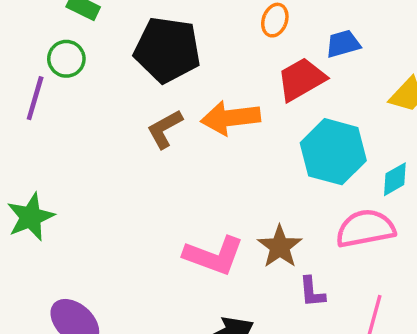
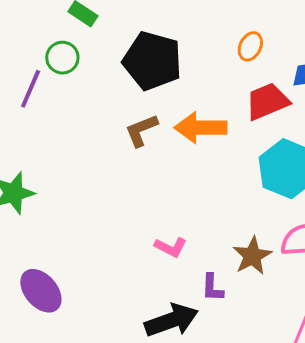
brown star: (280, 247) -> (252, 256), moved
pink L-shape: (214, 256) -> (171, 247), size x0.6
purple L-shape: (312, 292) -> (212, 288), moved

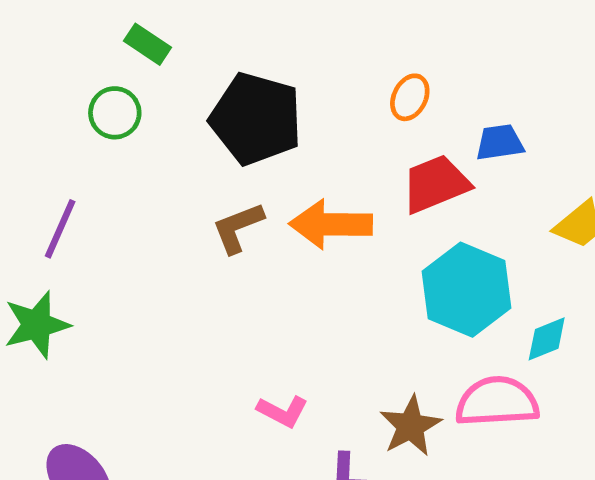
purple line: (31, 89) -> (60, 229), moved

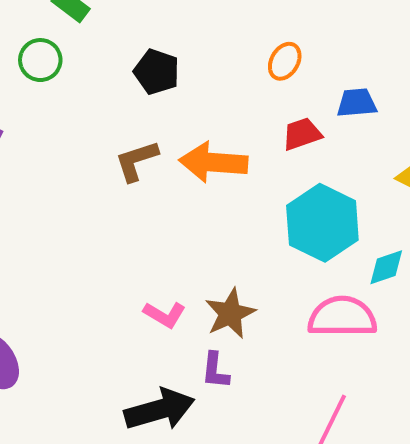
black pentagon: (256, 119) -> (157, 72), size x0.6
red trapezoid: (436, 184) -> (302, 134), size x0.7
brown star: (411, 426) -> (230, 314), moved

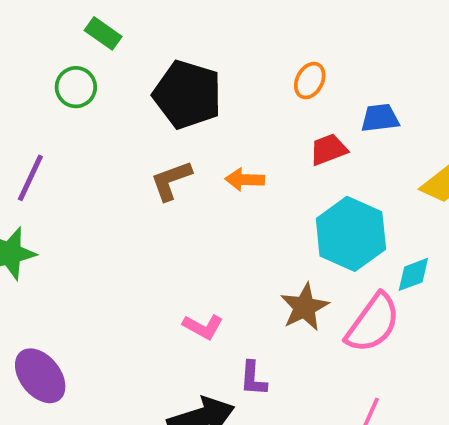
black pentagon: (157, 72) -> (187, 95), size x1.6
orange arrow: (213, 162) -> (245, 180), size x0.6
brown star: (230, 314) -> (304, 307), moved
pink semicircle: (342, 317) -> (373, 323), turned 128

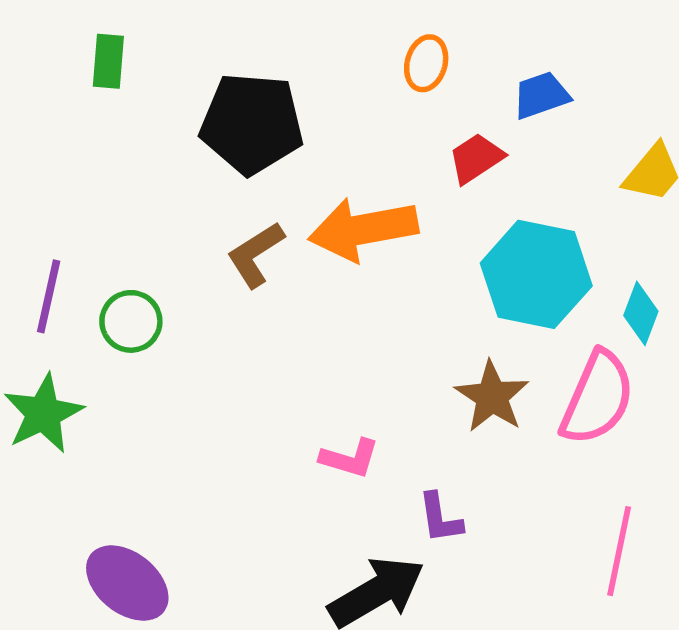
green rectangle: (103, 33) -> (108, 61), turned 72
green circle: (76, 87) -> (131, 321), moved
orange arrow: (245, 180) -> (363, 229), size x1.8
cyan diamond: (413, 274) -> (641, 313), turned -36

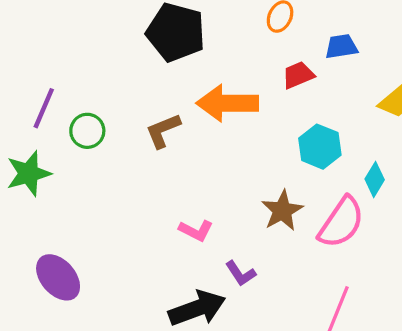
brown L-shape: (256, 254) -> (163, 131), moved
cyan hexagon: (536, 274) -> (320, 147), size x0.7
purple L-shape: (440, 518) -> (241, 273), turned -36

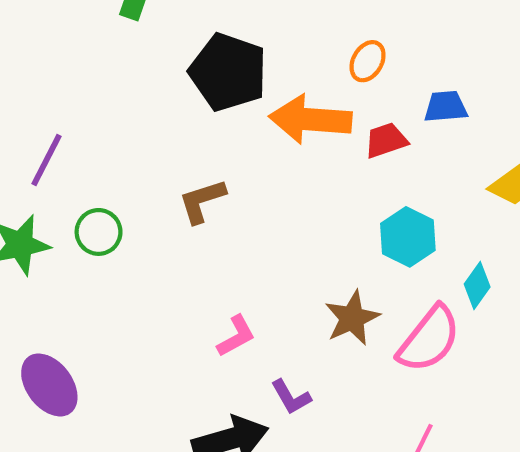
orange arrow: (227, 103) -> (310, 119), moved
green circle: (87, 131) -> (99, 232), moved
pink L-shape: (196, 230) -> (236, 336), turned -60

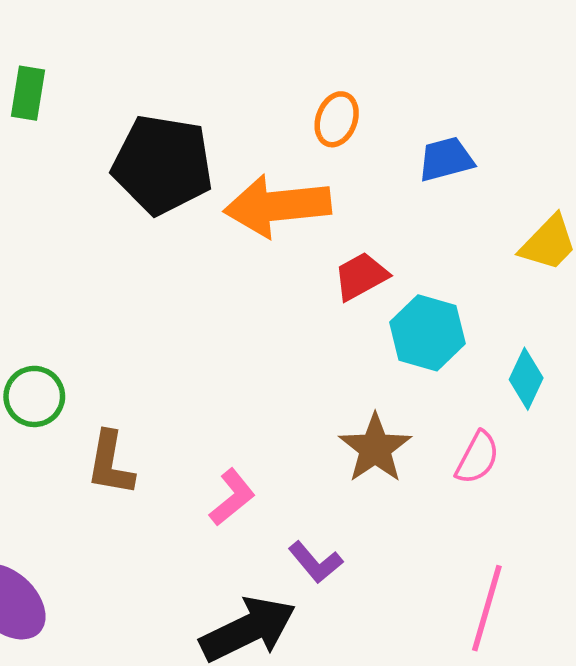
red trapezoid: (386, 140) -> (361, 276), moved
brown L-shape: (202, 201) -> (110, 464), moved, turned -52
pink semicircle: (429, 339) -> (477, 458), size x0.6

